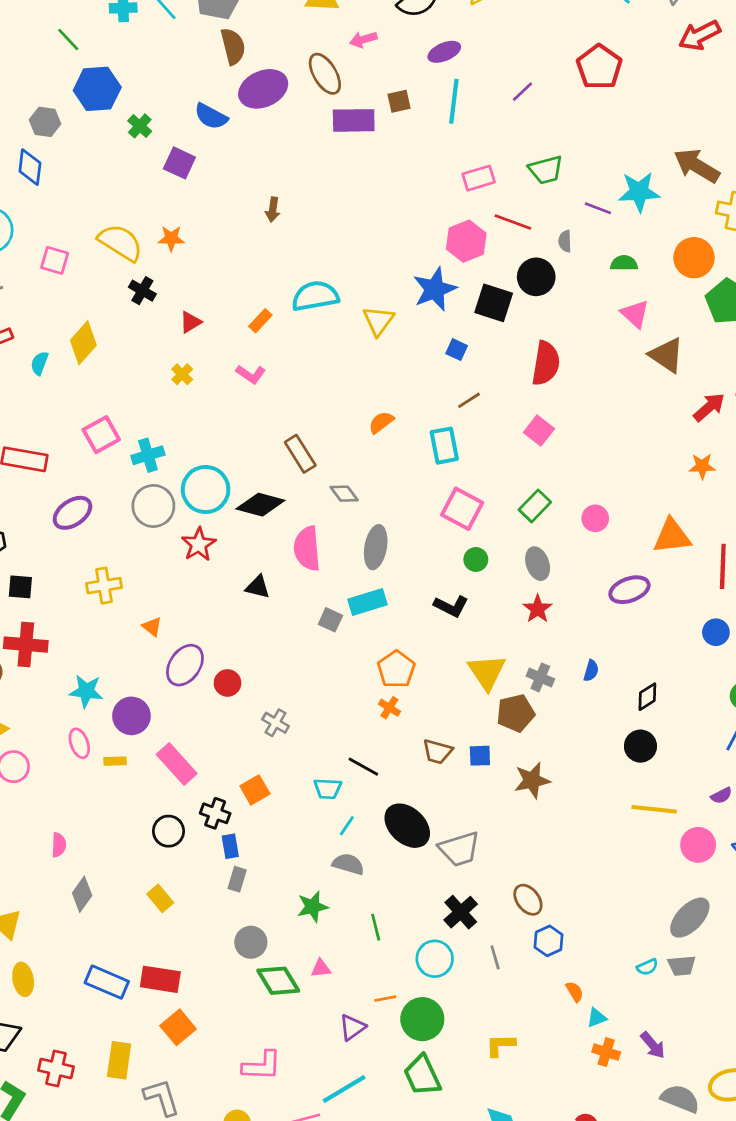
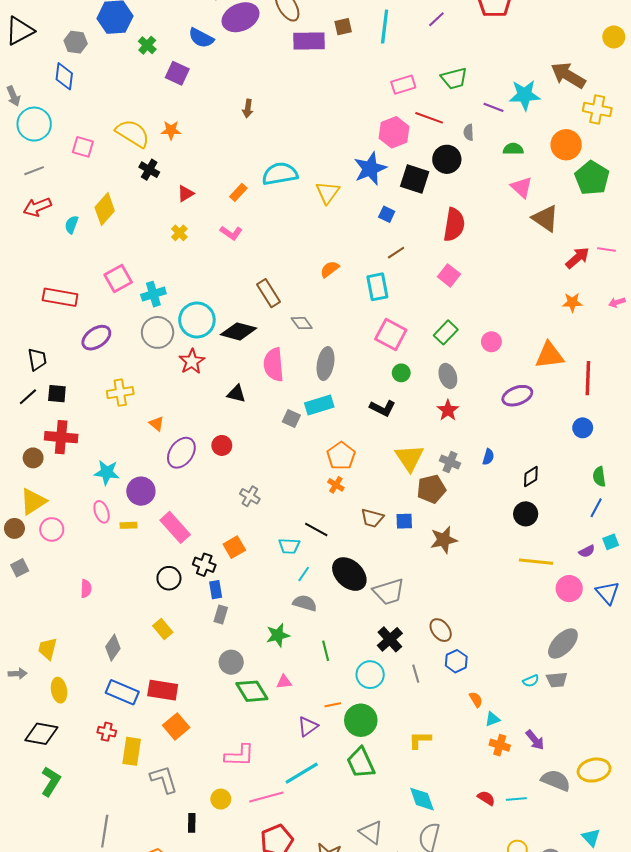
red circle: (227, 683) -> (222, 445), moved
gray diamond: (82, 894) -> (113, 648), moved
red cross: (56, 1068) -> (107, 732), moved, size x0.7

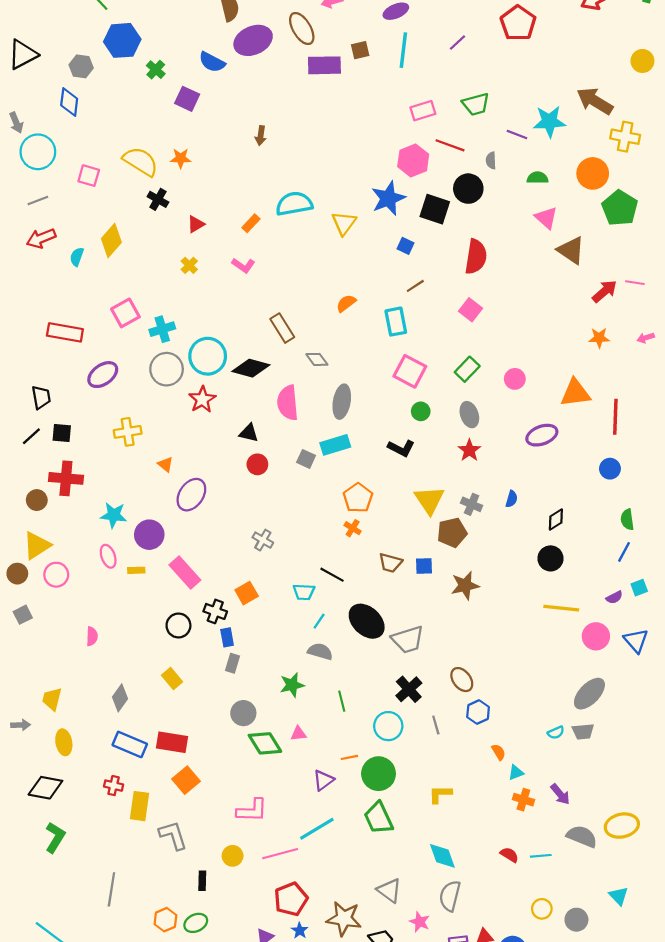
red circle: (222, 445) -> (257, 464), moved

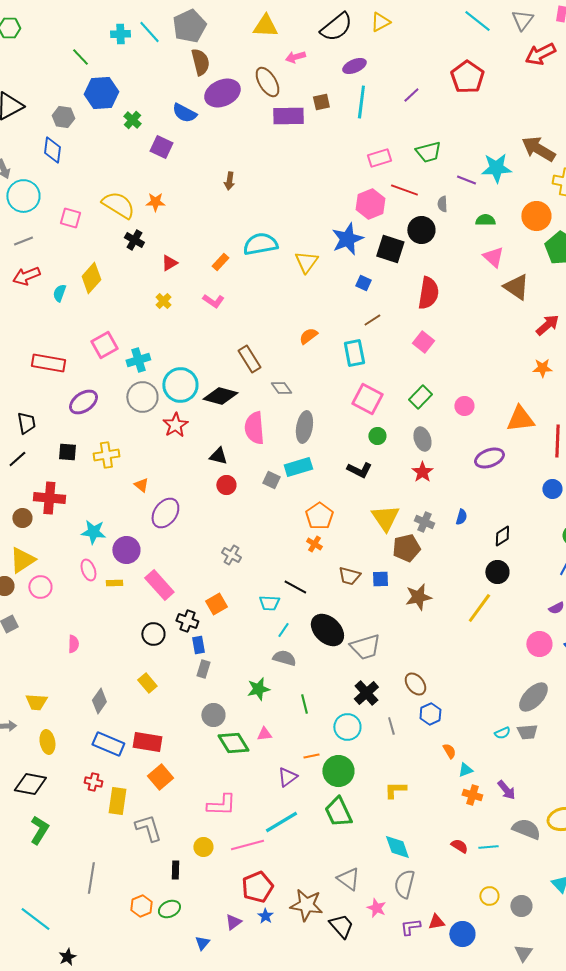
black square: (62, 433) -> (67, 452), moved
yellow line: (561, 608) -> (479, 608), moved, turned -60
yellow trapezoid: (52, 699) -> (36, 702), turned -100

